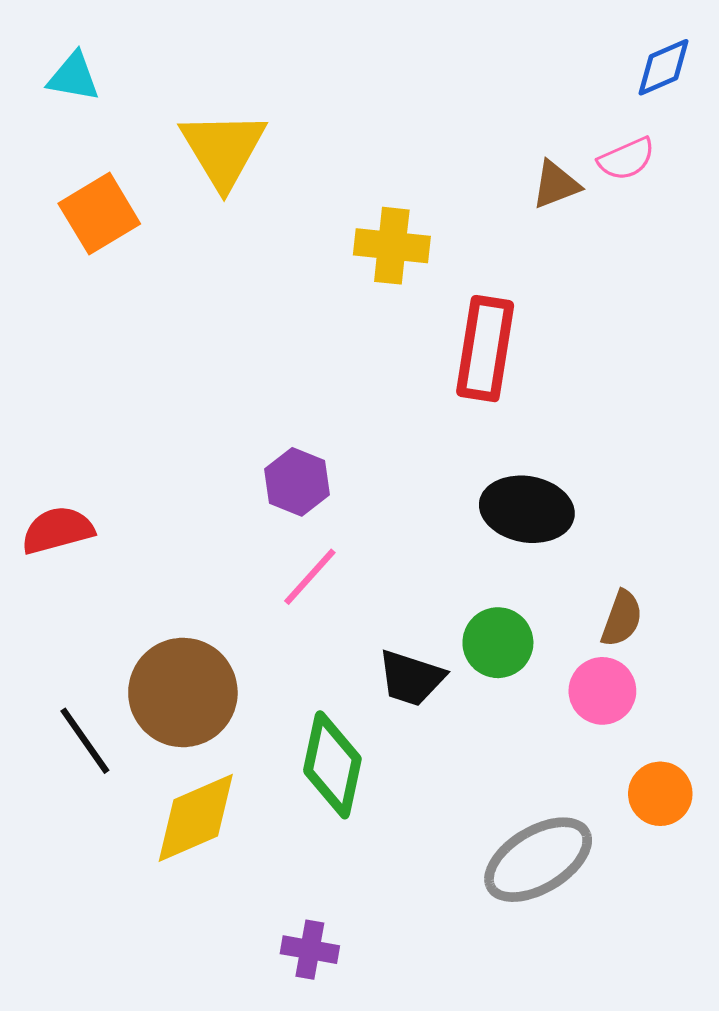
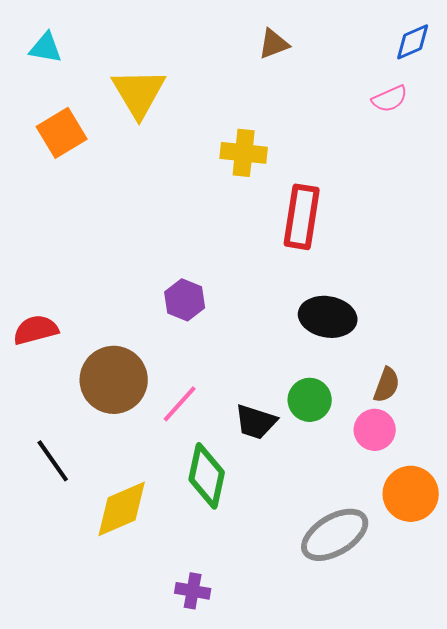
brown triangle: (556, 185) -> (274, 44), moved
pink line: (310, 577) -> (180, 404), moved
brown circle: (183, 692) -> (114, 380), moved
orange circle: (660, 794) -> (411, 494), size x1.4

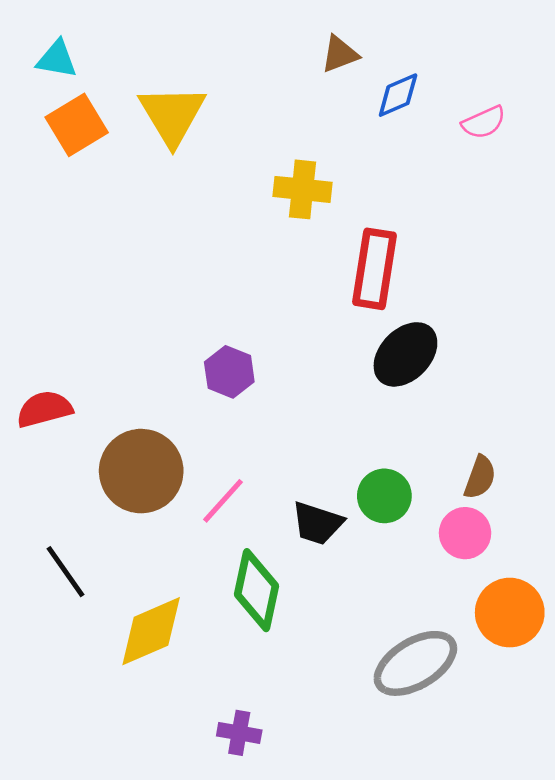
blue diamond: (413, 42) -> (398, 95), moved
orange square: (62, 133) -> (77, 125), moved
black ellipse: (328, 317) -> (405, 354), moved, turned -56

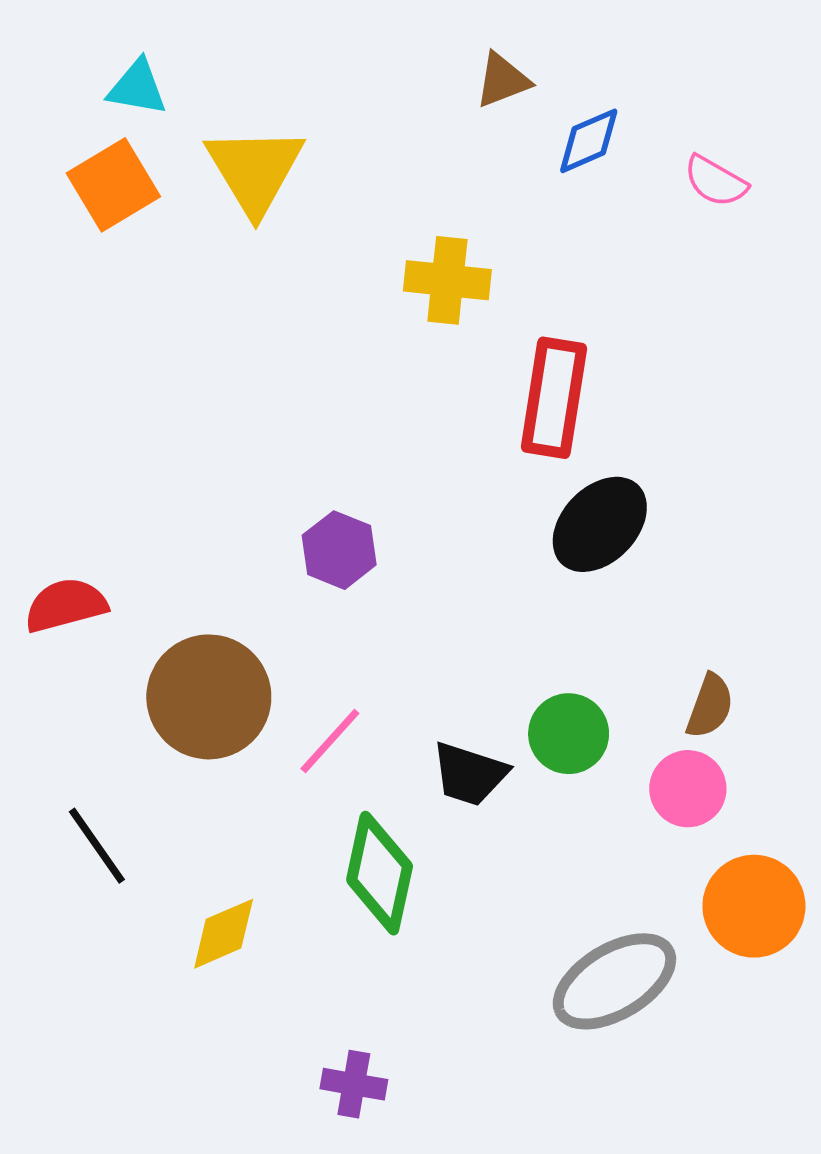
cyan triangle: (57, 59) -> (137, 88), moved
pink semicircle: (484, 122) -> (715, 181), turned 54
yellow diamond: (151, 631) -> (224, 934), size x0.7

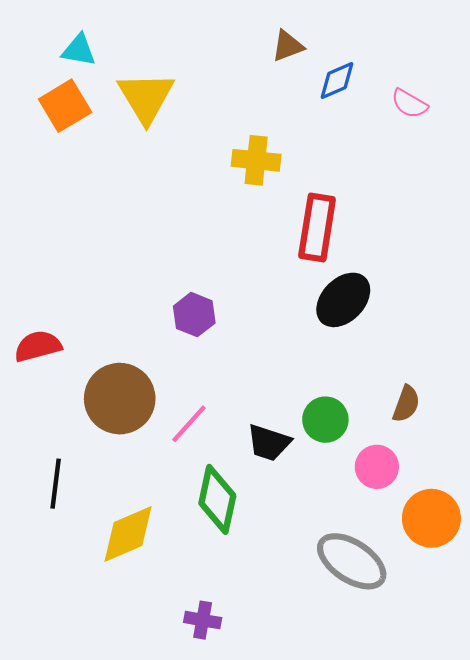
pink circle: (688, 789) -> (377, 467), moved
black line: (97, 846) -> (56, 484), turned 42
yellow diamond: (224, 934) -> (128, 534), size x1.4
gray ellipse: (614, 981) -> (352, 561), turned 64

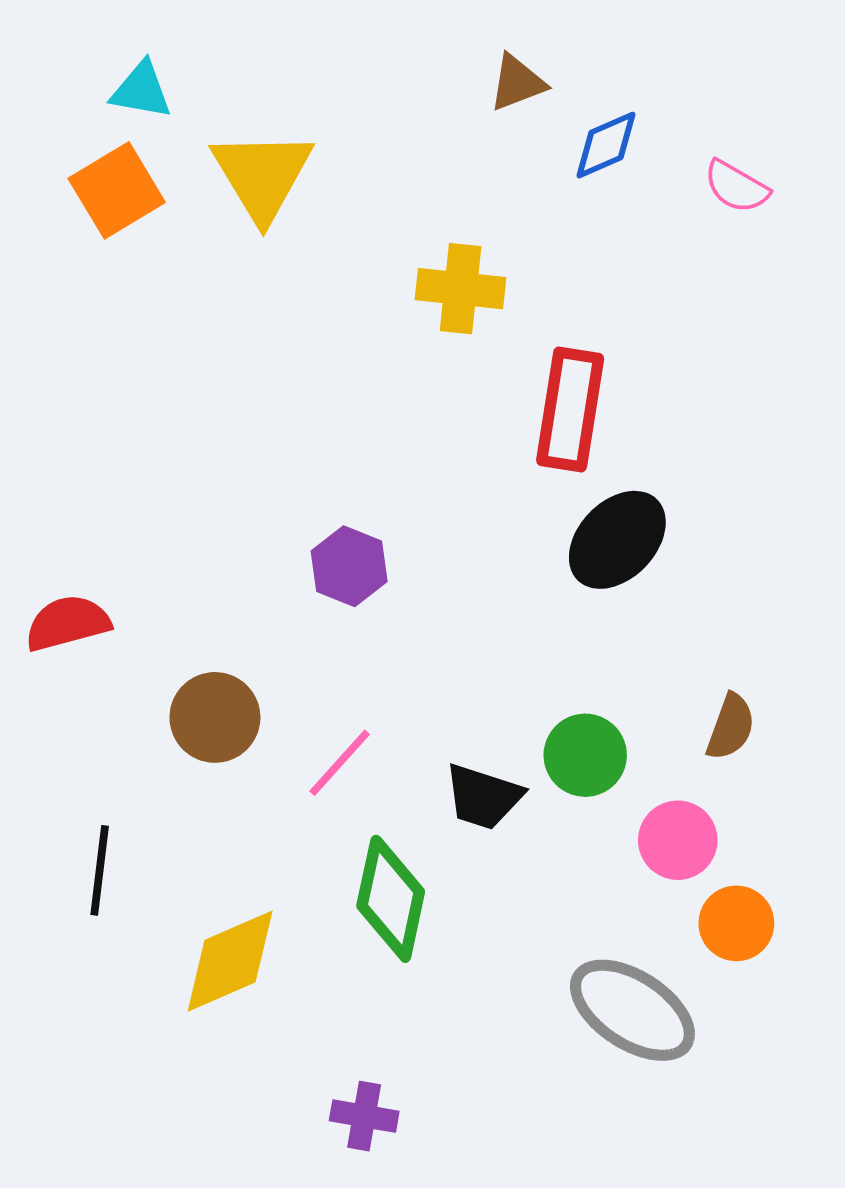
brown circle: (120, 399) -> (215, 717), size x0.7
orange circle: (431, 518) -> (736, 923), moved, size x0.7

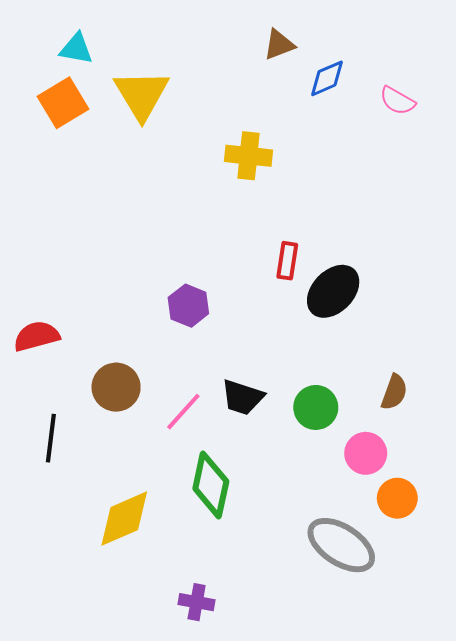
red rectangle: (570, 410) -> (287, 261), moved, size x0.6
black trapezoid: (483, 797) -> (242, 397), moved
black line: (100, 870) -> (51, 438), moved

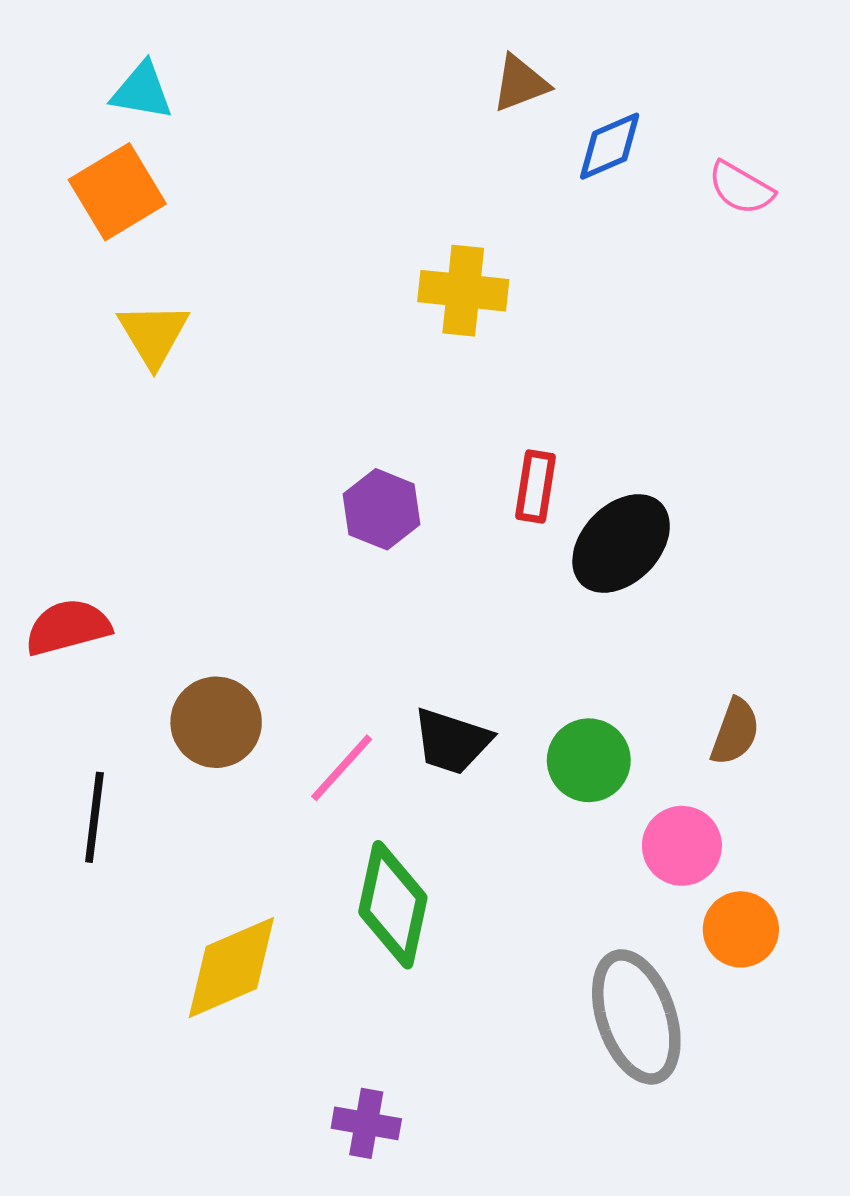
yellow triangle: (142, 95) -> (153, 334), moved, size x0.7
purple hexagon: (188, 306) -> (382, 509), moved
gray ellipse: (341, 545) -> (636, 1017), turned 38

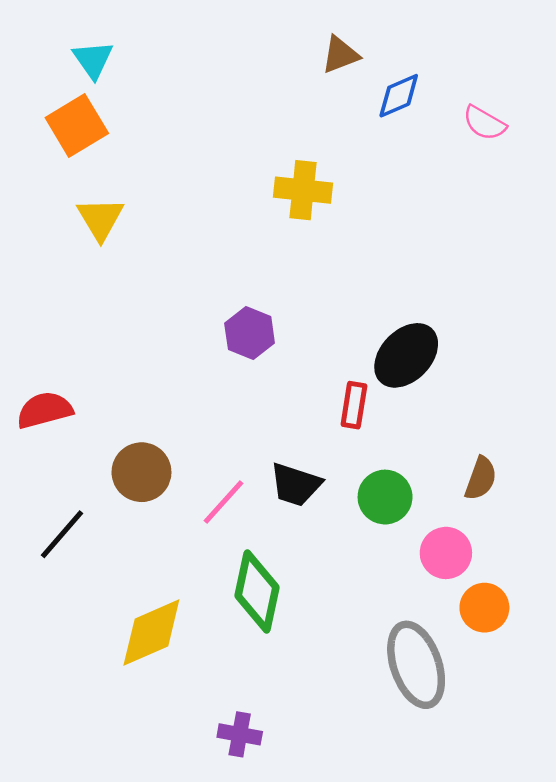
cyan triangle: (142, 91) -> (93, 60), turned 45
red rectangle: (536, 486) -> (354, 405), moved
black line: (94, 817) -> (62, 534), turned 34

